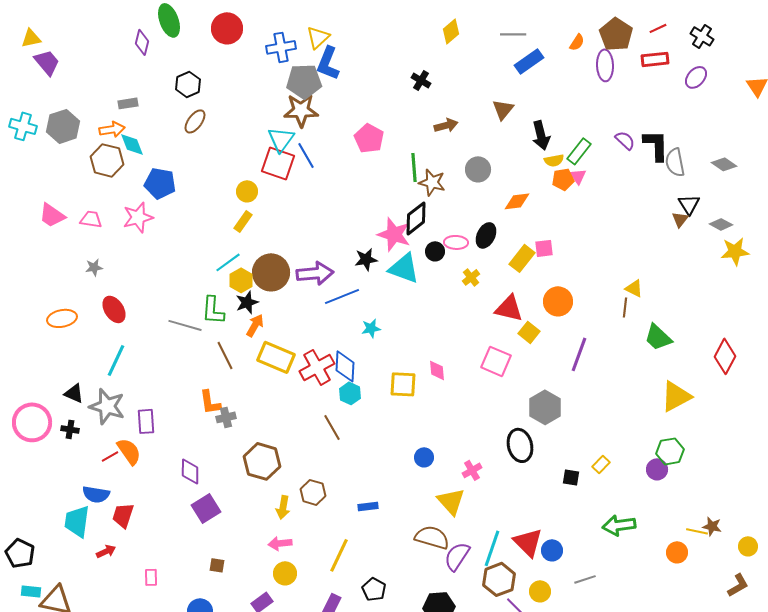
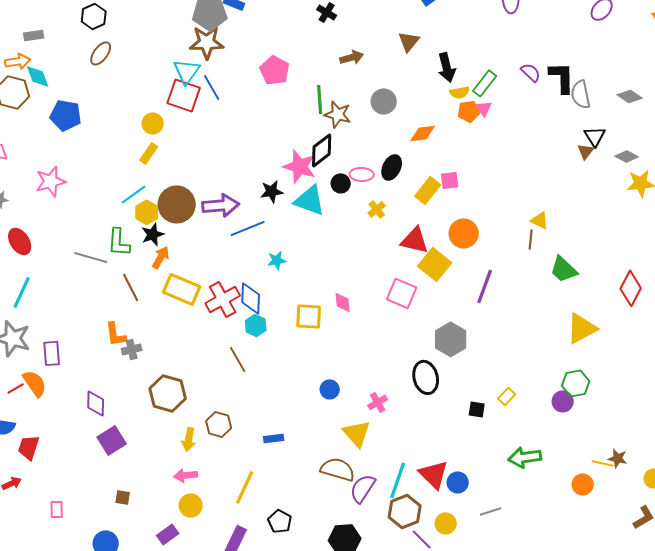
pink star: (138, 217) -> (51, 181), moved
yellow square: (529, 332) -> (435, 264), size x1.5

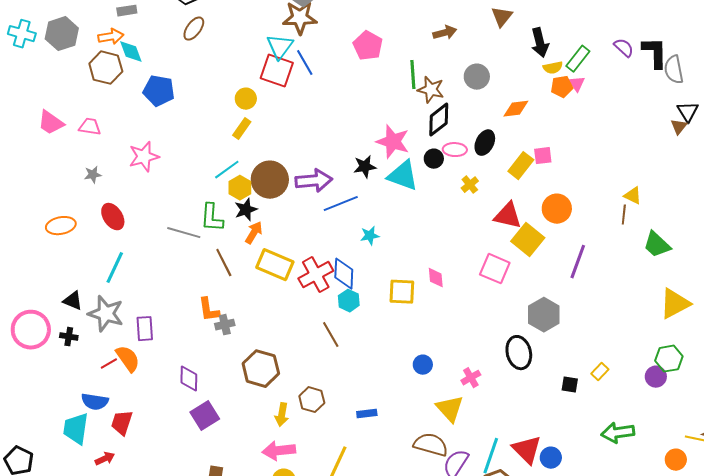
black diamond: (322, 150) -> (439, 120), moved
pink arrow: (186, 475) -> (279, 451), size x1.4

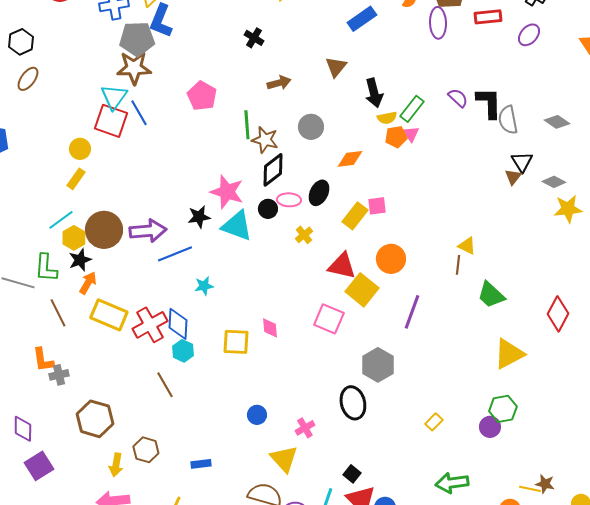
black square: (570, 385) -> (352, 474), moved, turned 30

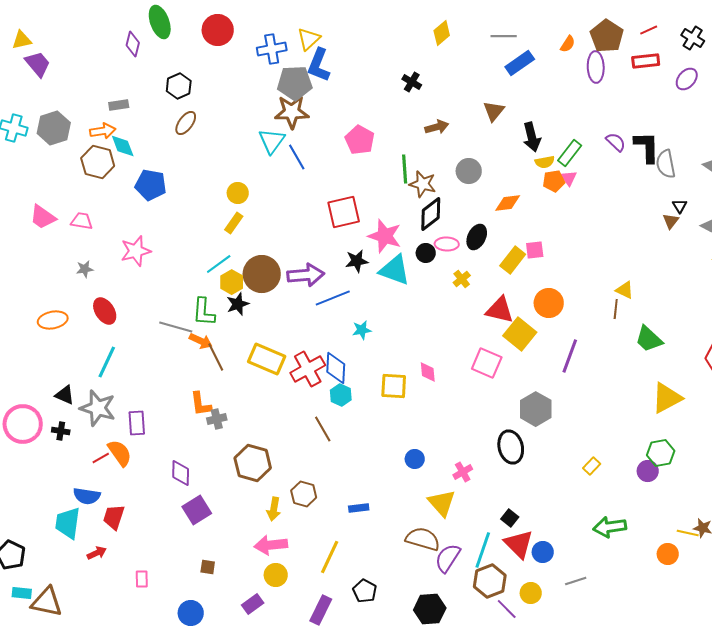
red square: (111, 121) -> (344, 212), moved, turned -32
black triangle: (522, 162) -> (680, 206), size x0.7
orange arrow: (88, 283) -> (201, 341), moved, turned 85

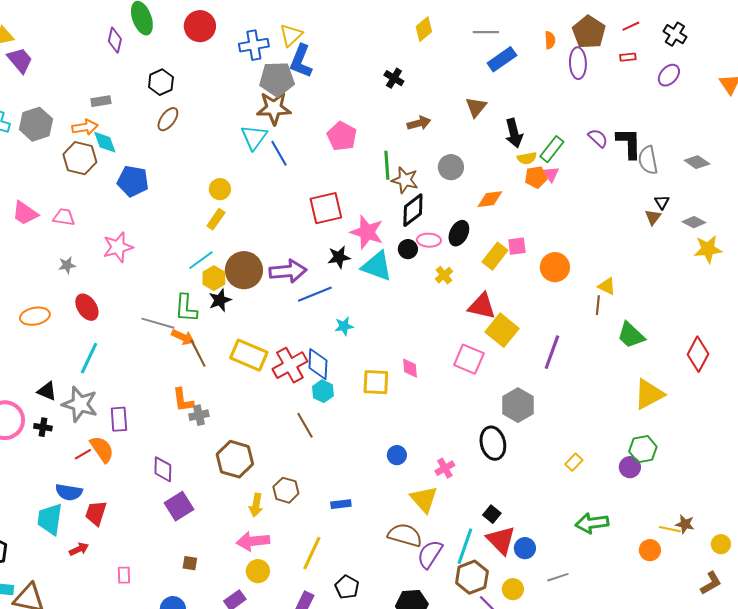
orange semicircle: (568, 44) -> (550, 40), turned -36
red rectangle: (646, 61) -> (628, 57), size x0.6
orange circle: (549, 303) -> (555, 267), moved

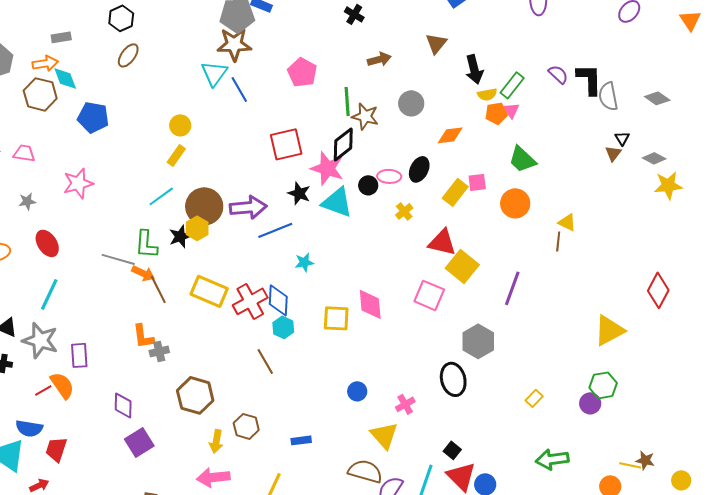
black diamond: (413, 210) -> (343, 144), moved
black star: (339, 257) -> (299, 193), turned 30
yellow hexagon: (214, 278) -> (197, 228), moved
green trapezoid: (631, 335) -> (522, 159), moved
pink diamond: (410, 368) -> (370, 304), size x1.5

